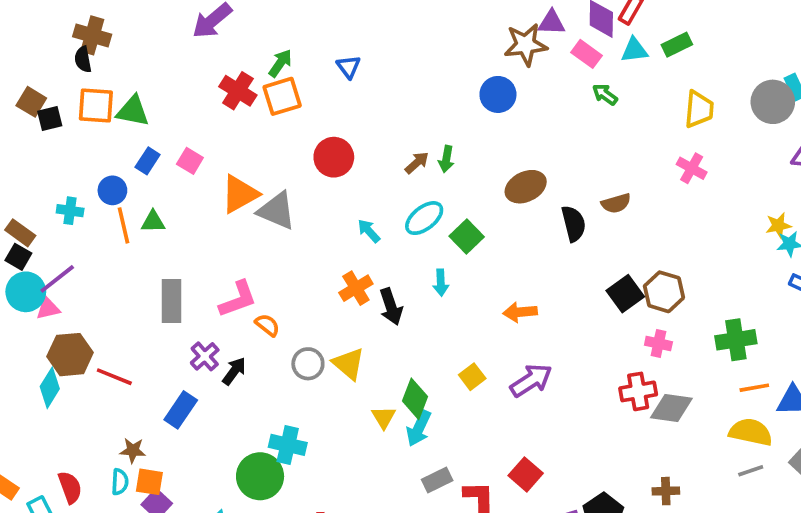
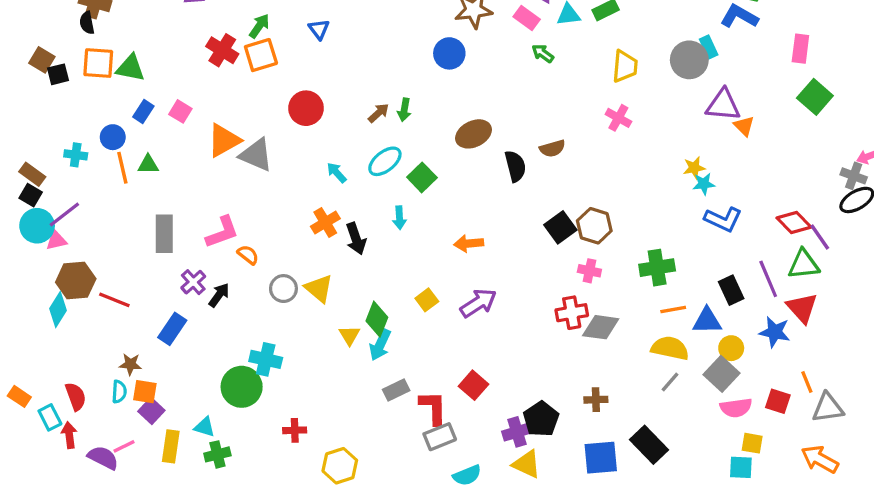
gray line: (751, 471) -> (670, 382), turned -30

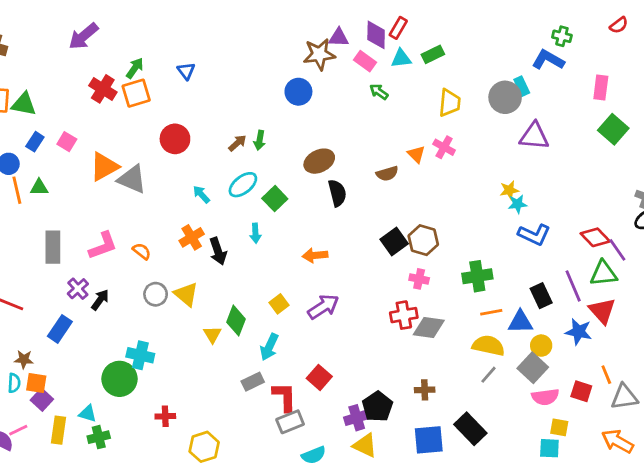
orange triangle: (744, 126) -> (416, 154), moved
black semicircle: (515, 166) -> (337, 193), moved
orange semicircle: (248, 255) -> (142, 251), moved
cyan arrow: (380, 345) -> (269, 347), moved

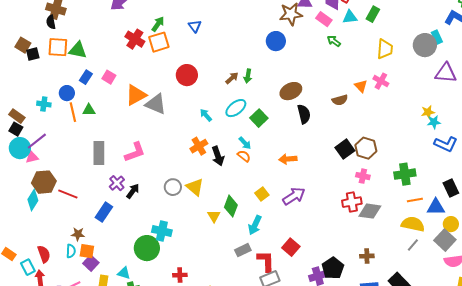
green rectangle: (433, 54) -> (373, 14), turned -35
cyan arrow: (255, 233) -> (245, 143), turned -40
orange semicircle: (142, 251) -> (244, 156), moved

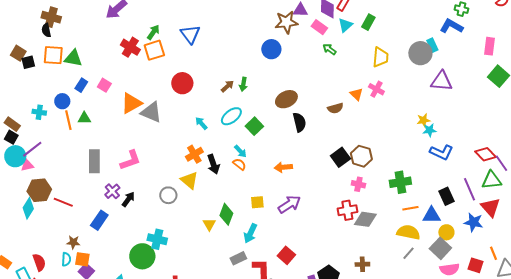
cyan triangle: (350, 17) -> (345, 25), turned -35
blue triangle: (195, 26) -> (190, 34), size x1.5
yellow triangle: (195, 187) -> (189, 180), moved
yellow square: (262, 194) -> (257, 202), turned 32

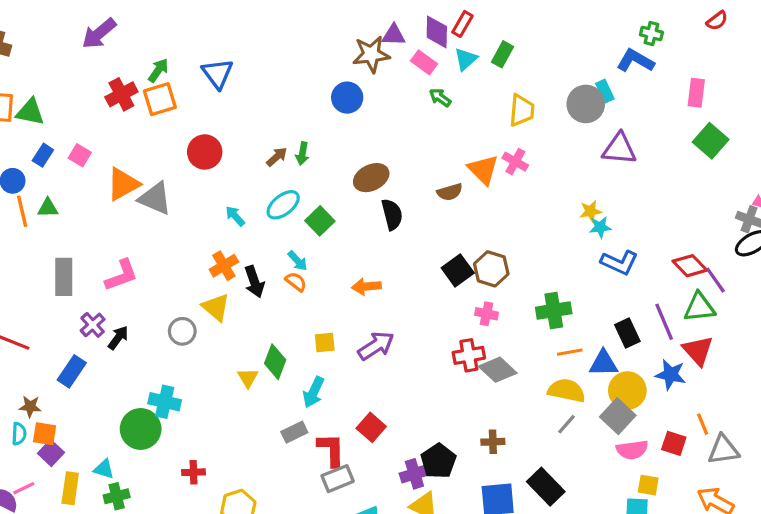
red cross: (130, 47) -> (121, 94), turned 30
orange triangle: (356, 94) -> (483, 170), size x1.5
gray diamond: (365, 219) -> (498, 370), turned 35
yellow circle: (446, 232) -> (627, 391), size x1.5

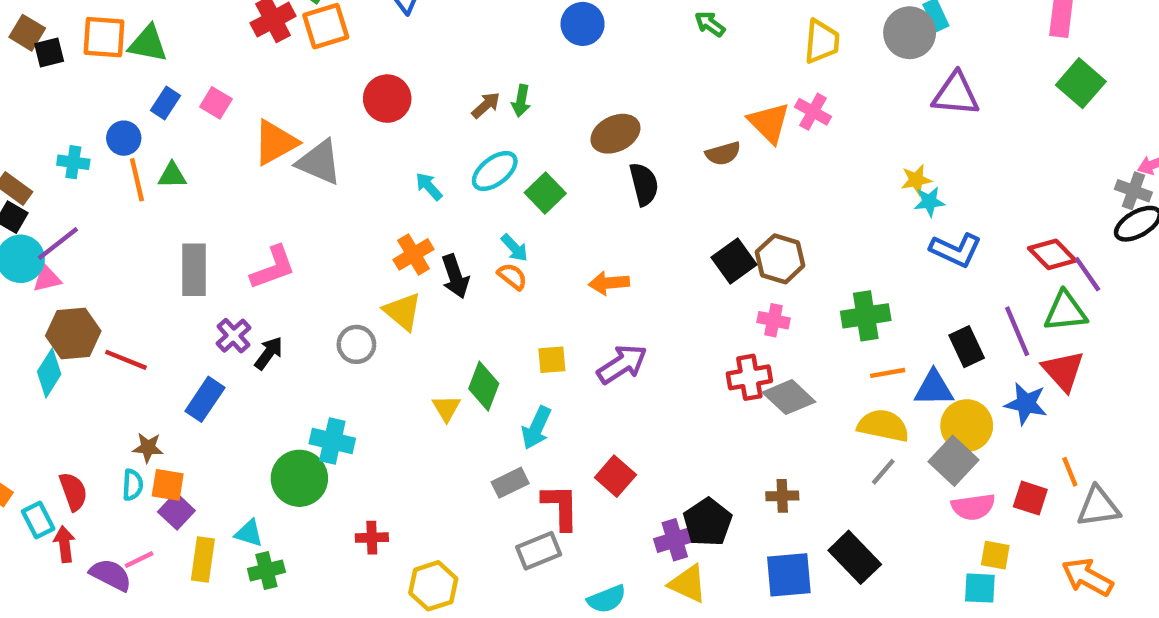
gray rectangle: (338, 479) -> (539, 551), moved

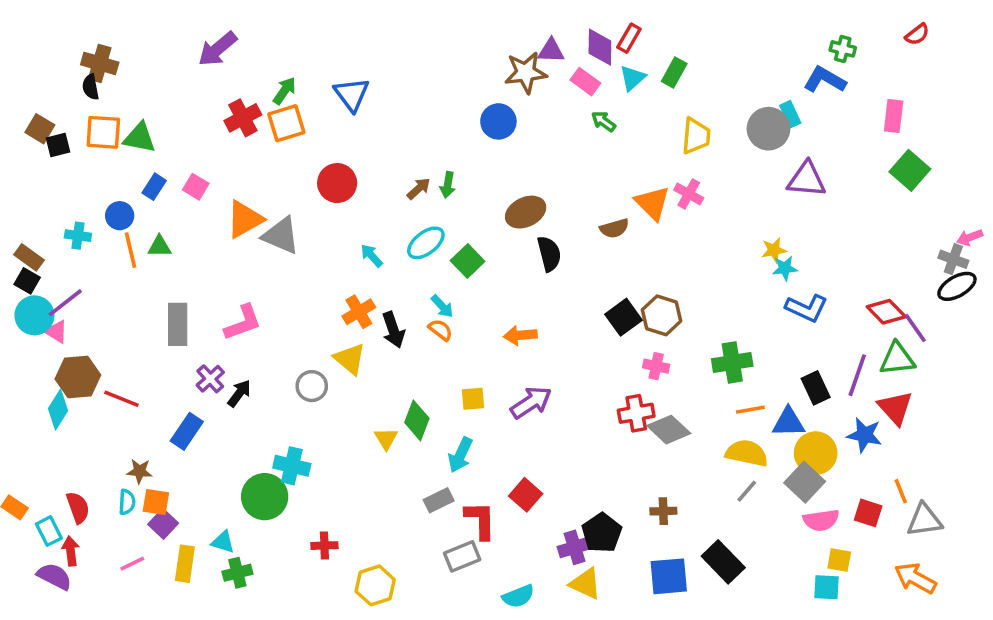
pink triangle: (47, 279) -> (56, 332), turned 45
purple line: (1017, 331) -> (857, 375), turned 42
purple semicircle: (111, 575) -> (54, 576), moved

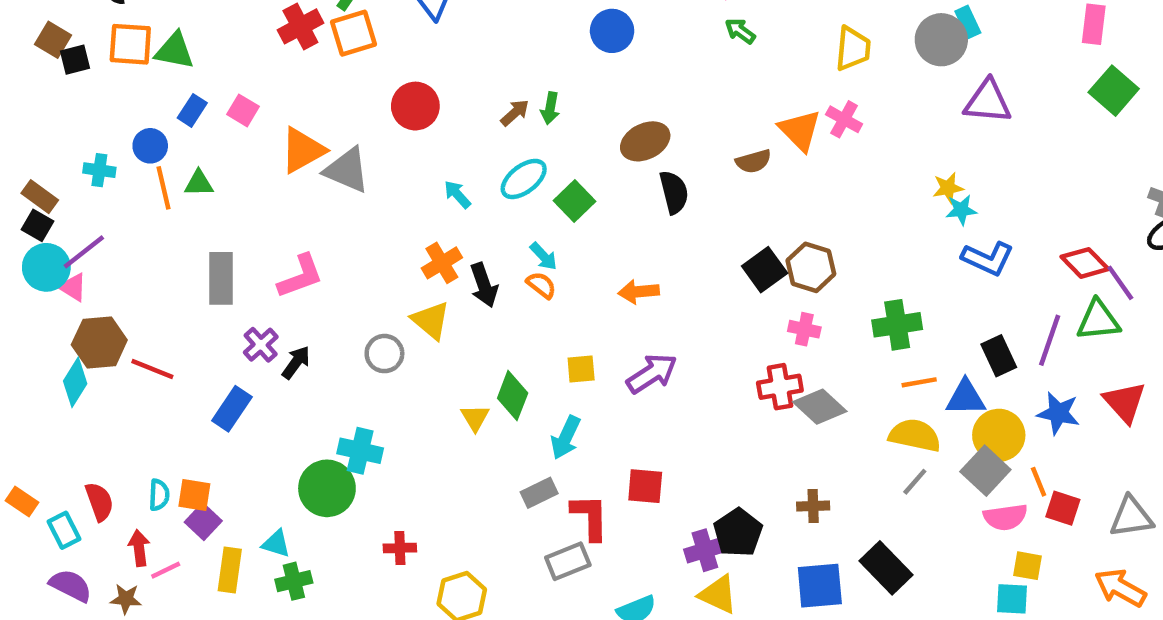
red triangle: (895, 408) -> (1125, 402), moved
brown star: (140, 471) -> (126, 599), moved
orange line: (901, 491) -> (1039, 482), moved
red square: (526, 495) -> (645, 486), turned -36
red arrow: (71, 551) -> (139, 548), moved

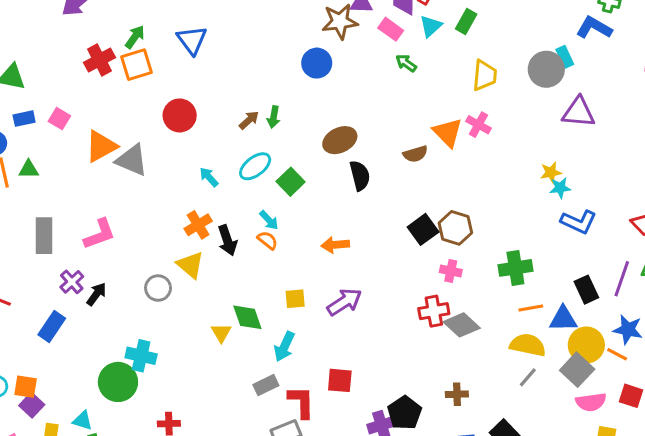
blue rectangle: (192, 110) -> (24, 119), turned 45
green diamond: (513, 396) -> (247, 317), turned -40
orange line: (1039, 482) -> (617, 354), moved, turned -40

